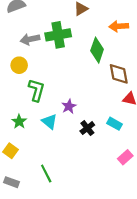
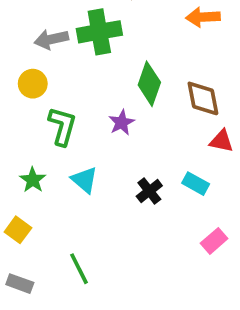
green diamond: (97, 50) -> (149, 84), moved
purple star: (69, 106) -> (122, 123), moved

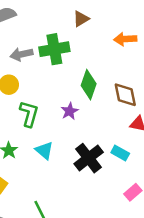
black cross: (149, 191) -> (89, 158), size x1.6

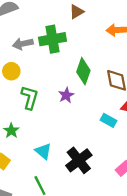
cyan triangle: (44, 150) -> (43, 151), moved
cyan rectangle: (120, 153) -> (109, 120), moved
black cross: (89, 158) -> (79, 160), moved

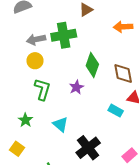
yellow circle: (11, 71) -> (35, 61), moved
cyan triangle: (43, 151) -> (60, 124), moved

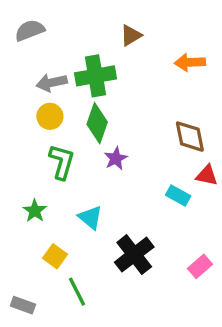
green diamond: (92, 65) -> (97, 123), moved
yellow square: (17, 149) -> (55, 256), moved

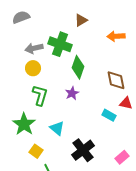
green cross: (95, 76) -> (60, 44), turned 30
green diamond: (97, 123) -> (78, 67), moved
green star: (35, 211) -> (24, 124), size x1.6

